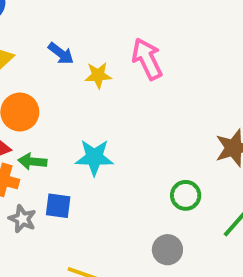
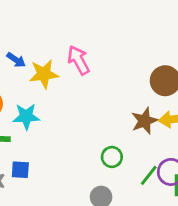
yellow star: (98, 75) -> (44, 74), size x1.5
cyan star: (94, 157) -> (26, 116), moved

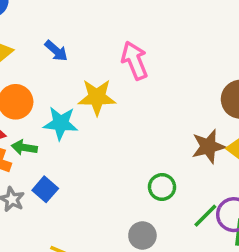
yellow star: (44, 74) -> (97, 97), moved
blue square: (20, 170) -> (45, 189), turned 30

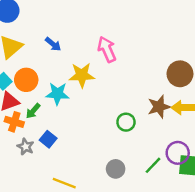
green arrow: (24, 148) -> (33, 111), turned -56
green circle: (162, 187) -> (126, 122), moved
green line: (205, 216) -> (153, 165), moved

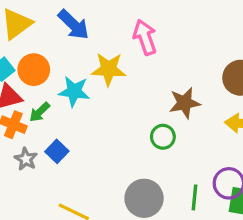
blue arrow: (53, 44) -> (74, 25), size x1.5
brown star: (159, 107) -> (185, 103), moved
green line: (153, 165) -> (194, 197), turned -42
gray circle: (116, 169) -> (144, 198), size x1.5

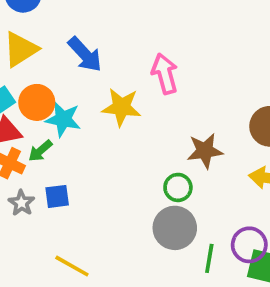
cyan star: (74, 91) -> (63, 119), moved
blue square: (57, 151) -> (57, 196), turned 35
gray circle: (144, 198) -> (175, 228), moved

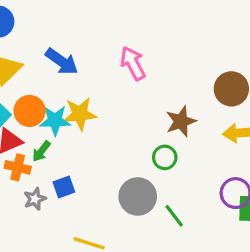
yellow star: (121, 107) -> (80, 114), moved
gray star: (21, 203) -> (35, 199), turned 30
gray circle: (175, 228) -> (138, 196), moved
green line: (209, 258) -> (174, 216), moved, turned -35

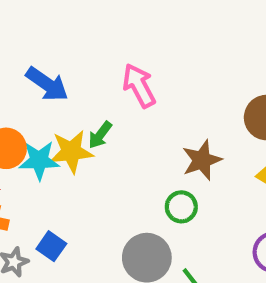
green arrow: (41, 151) -> (100, 135), moved
blue square: (64, 187) -> (51, 246), turned -35

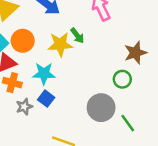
green arrow: (100, 135) -> (77, 36), turned -77
cyan star: (39, 160) -> (44, 74), moved

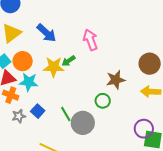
green arrow: (77, 36) -> (69, 61), turned 88
cyan star: (44, 74) -> (29, 82), moved
green line: (128, 123) -> (66, 114), moved

